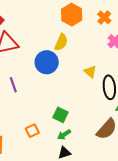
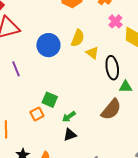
yellow semicircle: (61, 42) -> (78, 38), moved
green square: (61, 115) -> (50, 100), moved

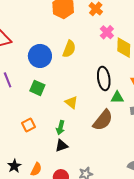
yellow triangle: (92, 53) -> (71, 102), moved
green square: (50, 100) -> (37, 88), moved
green arrow: (69, 117) -> (60, 128), turned -40

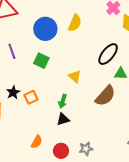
black ellipse: (104, 78) -> (108, 54), turned 45
black star: (14, 166) -> (13, 92), moved

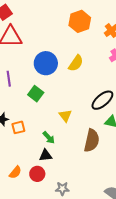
brown semicircle: (105, 96) -> (92, 141), turned -40
green arrow: (63, 101) -> (49, 138), turned -72
red circle: (61, 151) -> (37, 174), moved

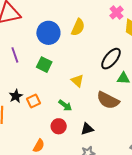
brown semicircle: (92, 141) -> (108, 100), turned 115
black triangle: (46, 155) -> (87, 129), moved
red circle: (37, 174) -> (59, 126), moved

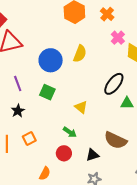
black star: (16, 96) -> (18, 111), moved
brown semicircle: (108, 100) -> (116, 140), moved
orange square: (33, 101) -> (29, 138), moved

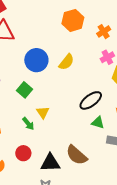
yellow triangle: (81, 107) -> (43, 112), moved
green arrow: (70, 132) -> (28, 124), moved
black triangle: (92, 155) -> (50, 163), size x1.5

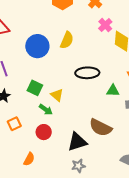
green square: (25, 90) -> (35, 88), moved
black ellipse: (91, 100) -> (87, 73), moved, turned 50
red circle: (23, 153) -> (44, 132), moved

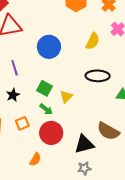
yellow semicircle: (67, 40) -> (93, 41), moved
yellow triangle: (57, 95) -> (66, 97), turned 32
green arrow: (46, 110) -> (46, 109), moved
red circle: (44, 132) -> (51, 133), size x1.5

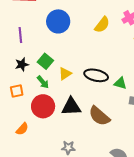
black ellipse: (98, 76) -> (96, 75), moved
black star: (13, 95) -> (22, 64), moved
black triangle: (84, 144) -> (71, 107), moved

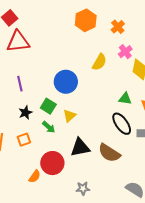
blue circle: (58, 21) -> (66, 82), moved
black ellipse: (96, 75) -> (122, 124), moved, turned 50
green triangle: (120, 83) -> (125, 99), moved
red circle: (43, 106) -> (52, 163), moved

